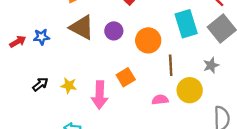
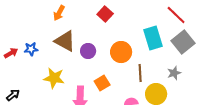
purple circle: (114, 31) -> (88, 51), moved
black arrow: (40, 84) -> (13, 95), moved
yellow star: (69, 85) -> (54, 78), moved, size x1.5

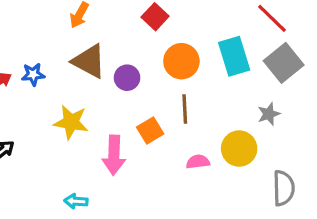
orange circle: (121, 52) -> (181, 61), moved
brown line: (140, 73) -> (185, 109), moved

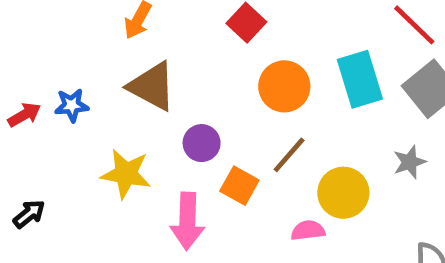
purple circle: (127, 78) -> (202, 143), moved
brown line: (185, 109) -> (289, 155), turned 44
orange square: (150, 130) -> (239, 186), turned -30
yellow circle: (239, 149) -> (343, 193), moved

